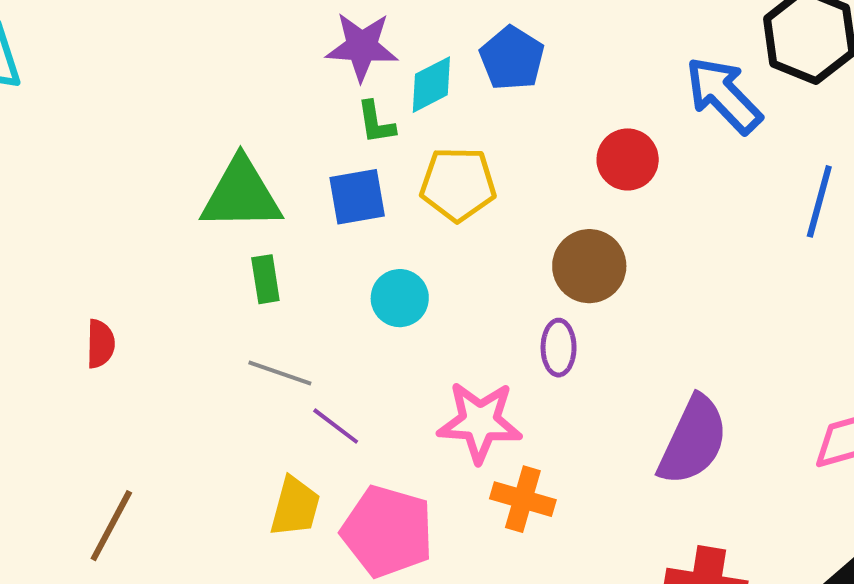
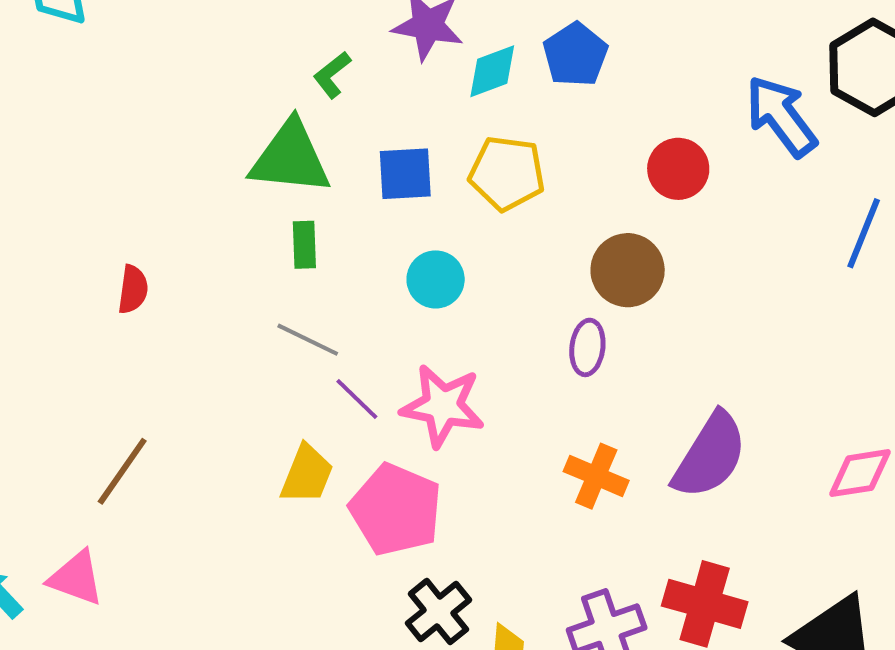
green L-shape: (376, 122) -> (332, 75), moved, turned 54
pink star: (480, 422) -> (443, 406), moved
orange cross: (523, 499) -> (596, 476), moved

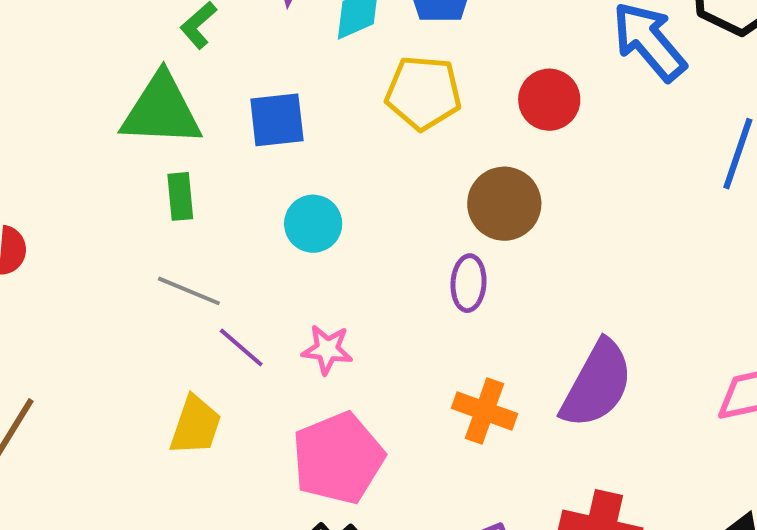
yellow pentagon: (507, 173) -> (423, 93), moved
pink star: (443, 406) -> (327, 349), size x0.6
pink pentagon: (396, 510) -> (338, 458), moved, turned 30

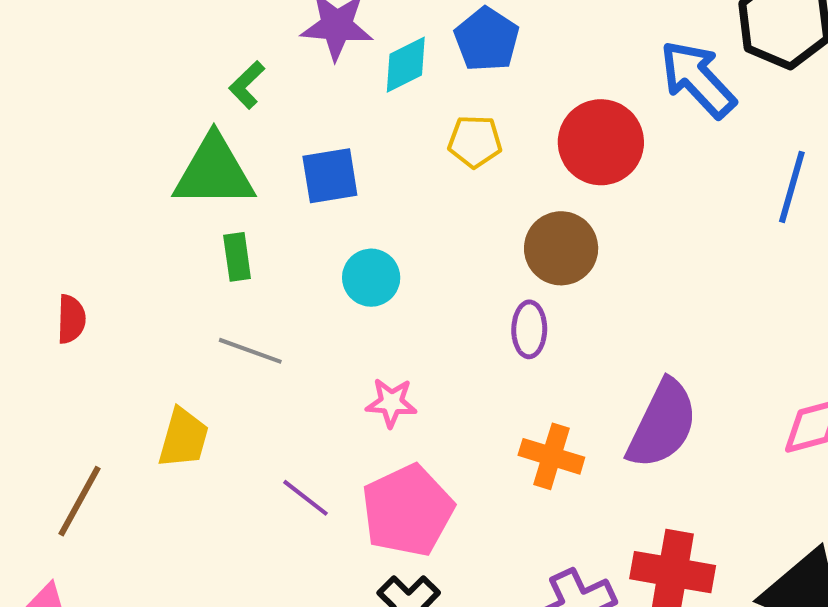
yellow pentagon: (423, 93) -> (475, 141), size x0.7
red circle: (549, 100) -> (601, 142), size x1.4
purple line: (241, 347) -> (306, 498), moved
yellow trapezoid: (196, 425) -> (183, 438), moved

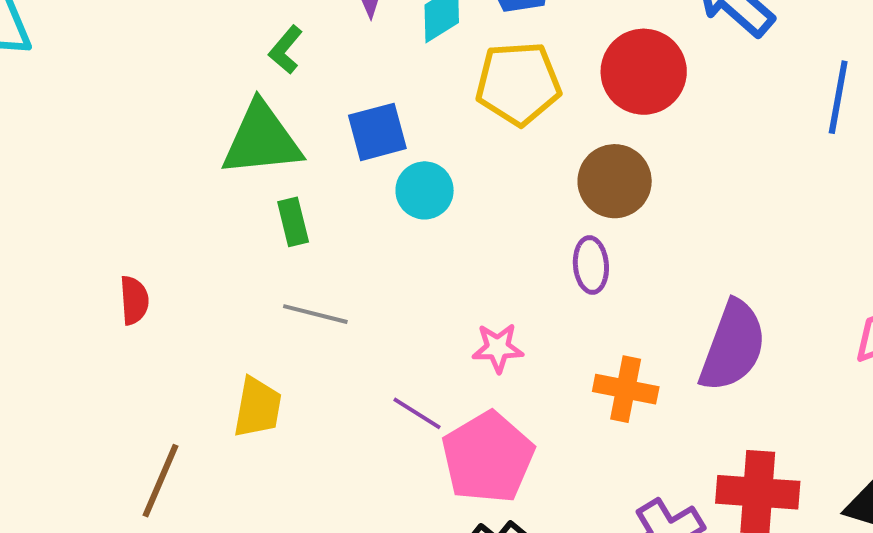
yellow pentagon: (475, 141) -> (518, 83), size x1.6
cyan circle: (371, 278) -> (425, 190), moved
pink star: (391, 403) -> (498, 348), moved
purple line: (306, 498) -> (417, 413), moved

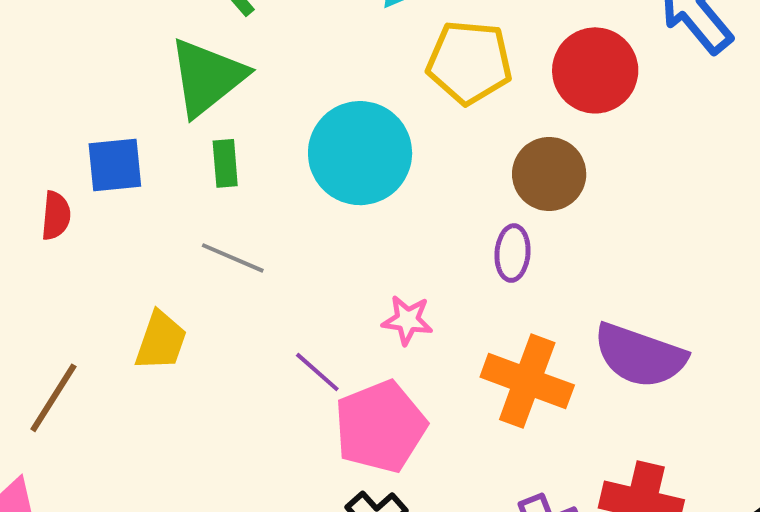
blue square: (377, 132) -> (115, 165), moved
green triangle: (262, 140) -> (207, 77), turned -42
cyan circle: (425, 190) -> (360, 153), size x1.8
purple semicircle: (733, 346) -> (640, 356), turned 80
orange cross: (626, 389) -> (527, 381), size x1.4

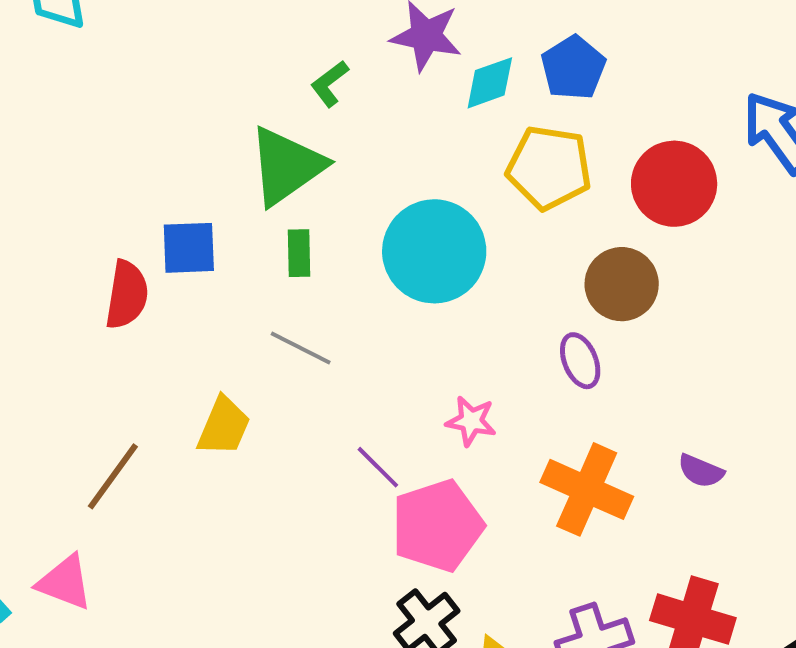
red semicircle: (56, 216) -> (127, 295), size x1.4
purple ellipse: (513, 253) -> (580, 361), turned -30
purple semicircle: (640, 356) -> (701, 471), size x0.5

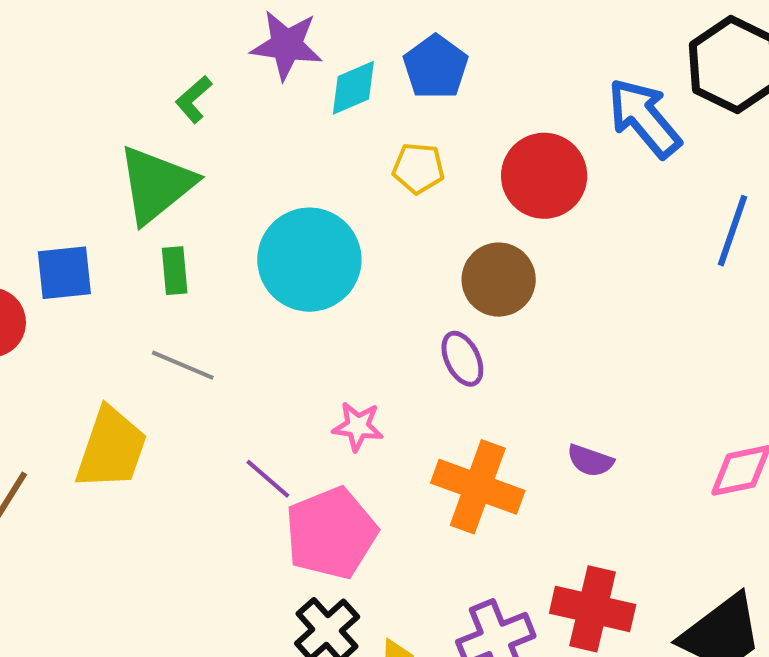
yellow pentagon: (549, 168) -> (418, 168), size x0.6
yellow trapezoid: (224, 426) -> (111, 448), size x1.4

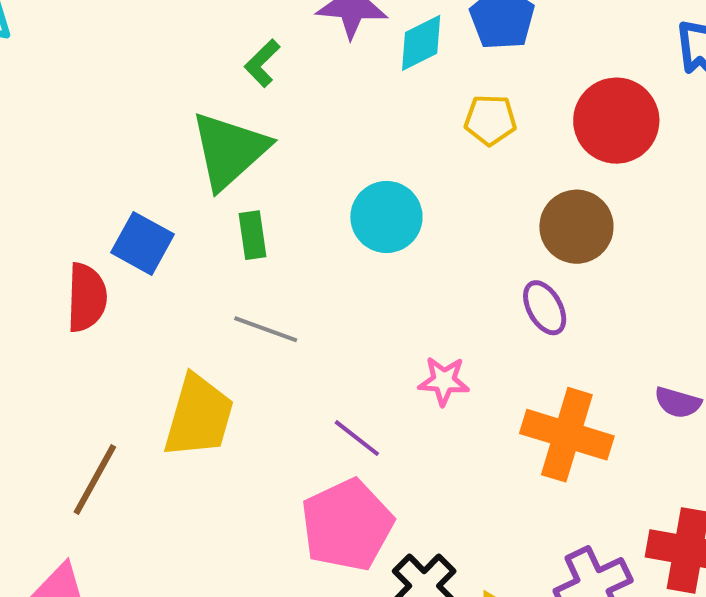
cyan circle: (309, 260) -> (386, 217), size x0.7
blue square: (64, 273) -> (143, 243), turned 38
pink pentagon: (331, 533) -> (347, 525), moved

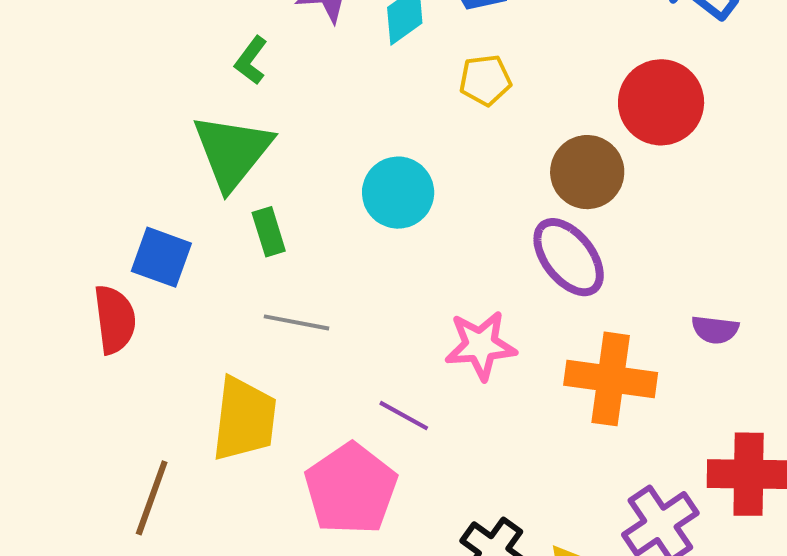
red circle: (616, 121) -> (661, 102), moved
purple ellipse: (545, 308) -> (569, 257), size x1.5
pink star: (444, 381) -> (481, 345), size x1.4
pink pentagon: (347, 525) -> (351, 489), moved

